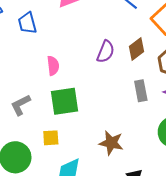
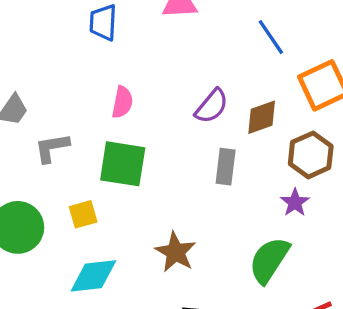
gray rectangle: (141, 91) -> (226, 167), moved
yellow square: (51, 138) -> (83, 214), turned -30

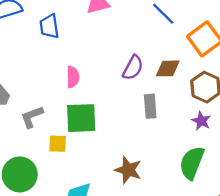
brown diamond: (262, 117) -> (168, 68), turned 30
yellow square: (83, 214) -> (58, 144), moved, turned 30

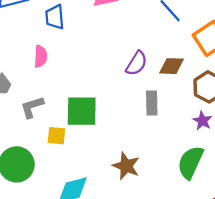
pink semicircle: (73, 77) -> (41, 56), moved

